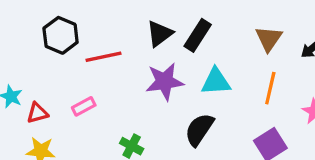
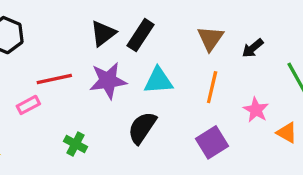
red line: (103, 57) -> (54, 79), moved

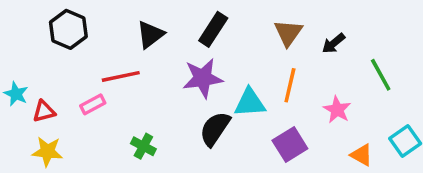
black triangle: (103, 33) -> (150, 35), moved
purple star: (108, 81) -> (203, 78), moved
cyan triangle: (158, 81) -> (250, 103), moved
orange triangle: (287, 133) -> (361, 155), moved

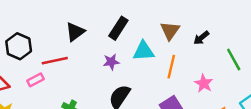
black hexagon: (68, 29) -> (19, 46), moved
purple star: (203, 78) -> (111, 62), size x0.6
cyan triangle: (250, 103) -> (144, 51), moved

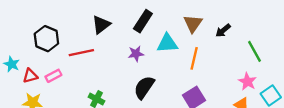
pink rectangle: (35, 80) -> (53, 76), moved
pink star: (204, 83) -> (247, 82), moved

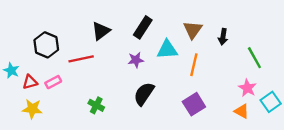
black arrow: (223, 30) -> (223, 37), turned -42

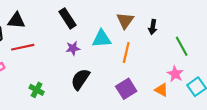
black rectangle: (143, 27) -> (68, 18), moved, turned -66
black triangle: (101, 31) -> (16, 21), moved, turned 42
orange triangle: (242, 111) -> (161, 90), moved

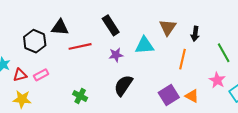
red line: (23, 47) -> (80, 46), moved
orange line: (126, 53) -> (182, 59), moved
orange triangle: (161, 90) -> (192, 96), moved

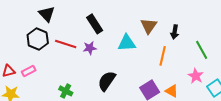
black triangle: (60, 27) -> (47, 14), moved, turned 42
black hexagon: (35, 41) -> (38, 39), moved
red line: (80, 46) -> (66, 44), turned 30
purple star: (116, 55) -> (90, 48), moved

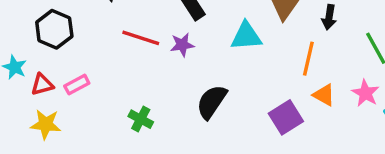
black hexagon: (38, 39) -> (54, 29), moved
orange triangle: (172, 91) -> (324, 95), moved

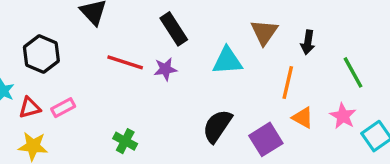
black semicircle: (212, 102) -> (217, 126), moved

